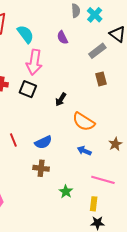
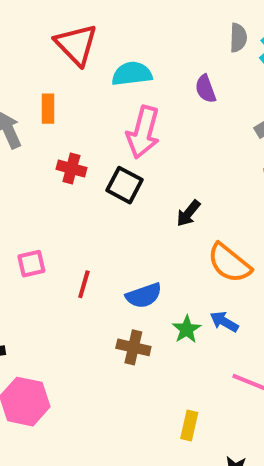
cyan semicircle: (25, 34) -> (132, 74), turned -66
red line: (13, 140) -> (84, 284), turned 32
green star: (66, 192) -> (187, 329), moved
yellow rectangle: (94, 204) -> (189, 426), moved

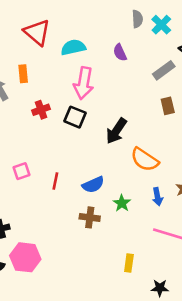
red cross: (71, 168) -> (41, 110), turned -30
black arrow: (188, 213) -> (116, 131), size x1.5
blue arrow: (224, 322) -> (157, 197), moved, turned -126

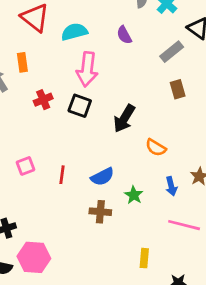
orange semicircle: (145, 160) -> (156, 148), size x0.7

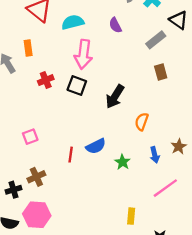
orange semicircle: (156, 148) -> (142, 122), turned 78
red line: (62, 175) -> (71, 155), moved
brown cross: (100, 212) -> (36, 177), moved, turned -30
pink line: (184, 225) -> (165, 188), turned -50

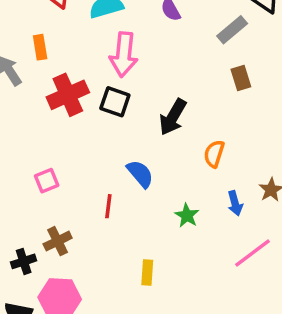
red cross: (46, 80) -> (68, 95), size x1.6
blue semicircle: (96, 146) -> (140, 174), moved, turned -102
yellow rectangle: (131, 216) -> (147, 273), moved

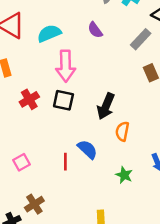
red cross: (68, 95) -> (29, 99), size x0.7
orange semicircle: (214, 154) -> (122, 131), moved
red line: (108, 206) -> (65, 162), moved

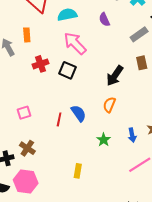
pink arrow: (66, 66) -> (75, 43), turned 125
black arrow: (106, 106) -> (115, 76), moved
brown cross: (34, 204) -> (27, 148), turned -35

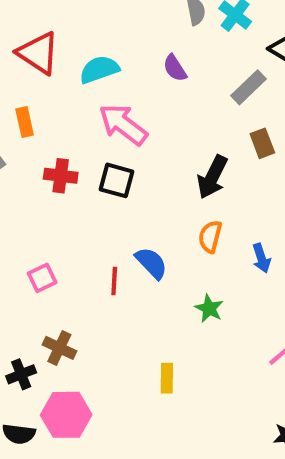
red cross: (41, 64) -> (61, 176), turned 35
blue arrow: (132, 135) -> (261, 258), moved

